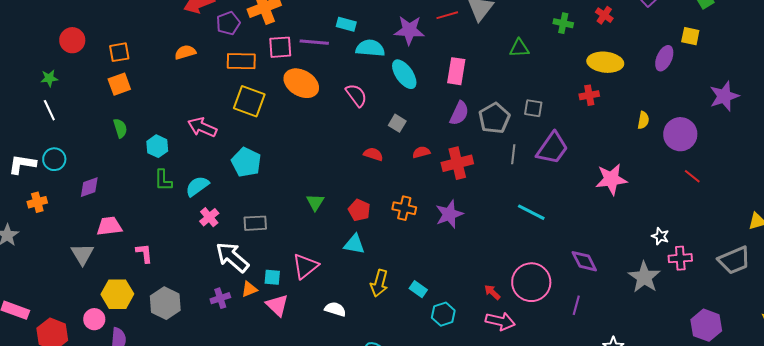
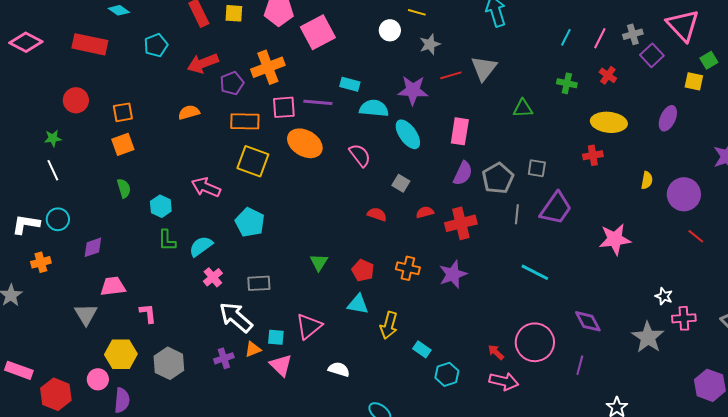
yellow square: (690, 36) -> (694, 81), moved
yellow arrow: (379, 283) -> (389, 325), moved

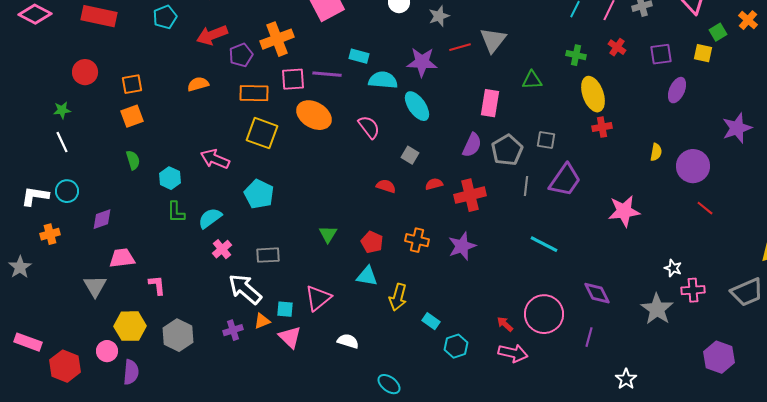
purple square: (652, 55) -> (661, 54), moved, turned 35
yellow ellipse: (609, 122) -> (593, 94), moved, turned 64
pink rectangle: (460, 131) -> (490, 103), moved

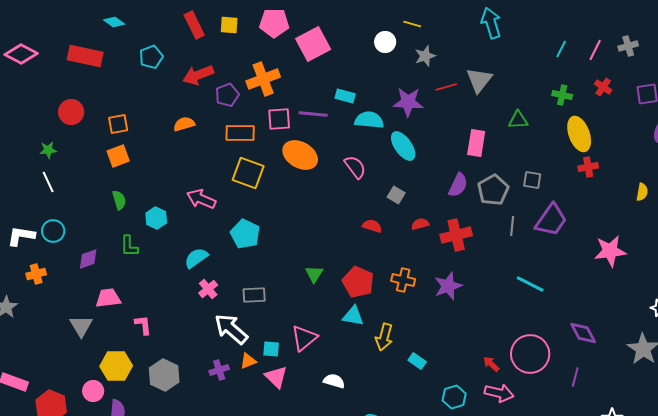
green L-shape: (176, 212) -> (129, 246), moved
red pentagon: (372, 242) -> (358, 282), size x1.4
cyan hexagon: (456, 346) -> (454, 397), moved

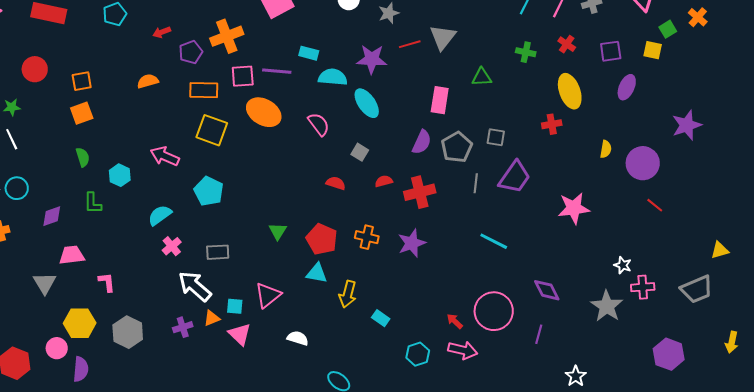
red arrow: (198, 75) -> (162, 32), size x0.6
yellow ellipse: (579, 134) -> (570, 91), moved

